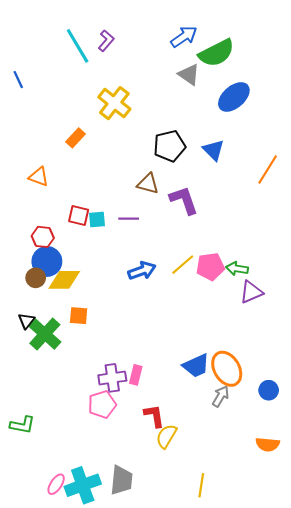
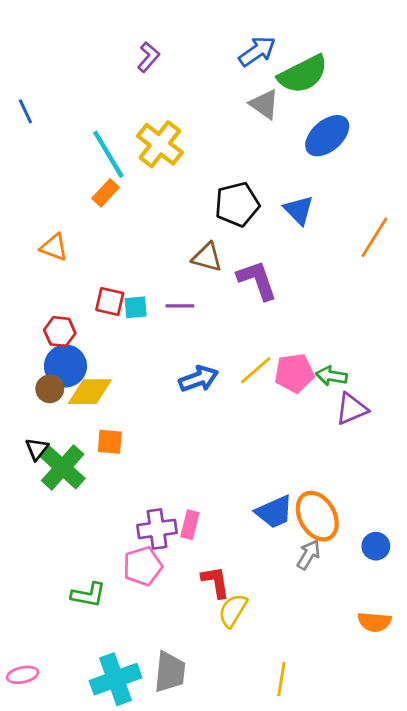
cyan line: (78, 46) -> (108, 154), moved
green L-shape: (22, 425) -> (88, 595), moved
pink ellipse: (56, 484) -> (23, 675), moved, turned 45

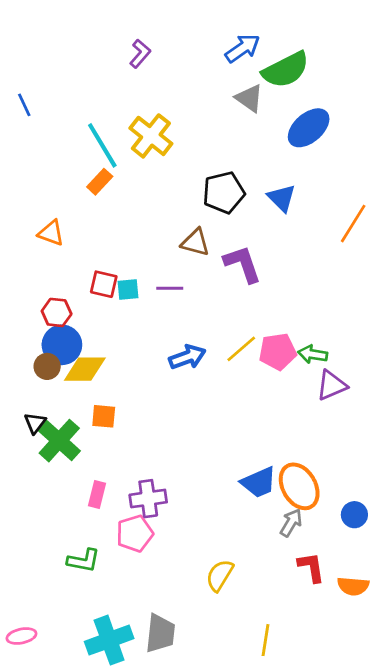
pink rectangle: (190, 525) -> (97, 494), moved
red L-shape: (216, 582) -> (311, 567), moved

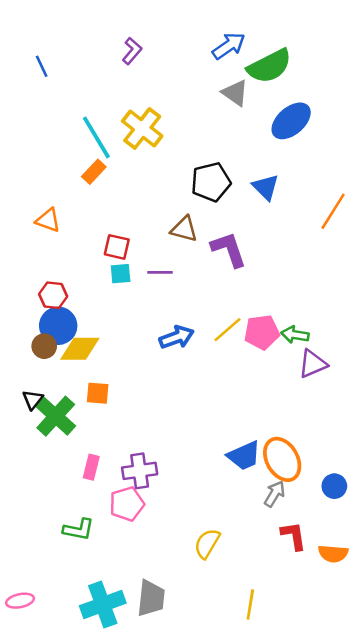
blue line: (24, 105) -> (42, 66), moved
red square: (104, 284) -> (117, 247), moved

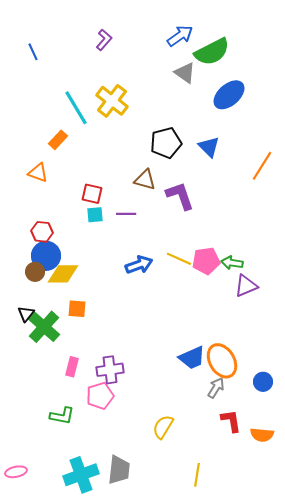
orange rectangle: (94, 172) -> (58, 140), moved
yellow line: (227, 330) -> (179, 259), turned 65

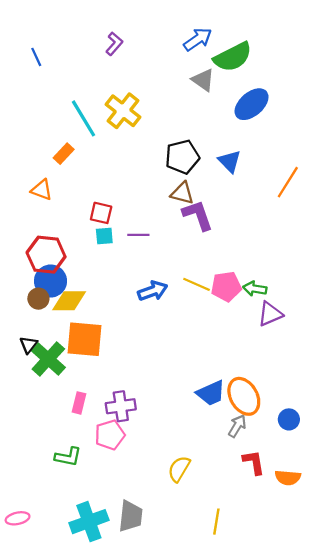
brown triangle: (145, 180) -> (182, 193), moved
red hexagon: (42, 232) -> (46, 255), size x1.6
orange square: (77, 309) -> (85, 339), size x1.8

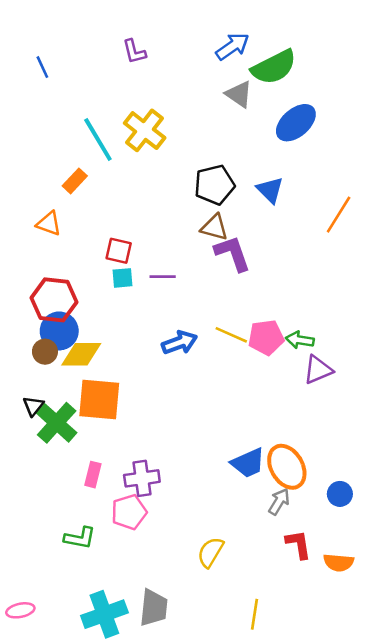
purple L-shape: (114, 44) -> (134, 52), turned 125

